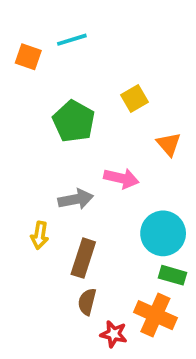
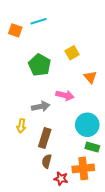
orange cross: (155, 315) -> (83, 168), turned -30

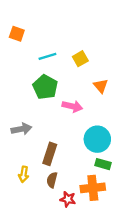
cyan line: (39, 21) -> (47, 56), moved
green pentagon: (40, 65) -> (45, 87), moved
gray arrow: (41, 107) -> (21, 129), moved
yellow arrow: (21, 126) -> (24, 174), moved

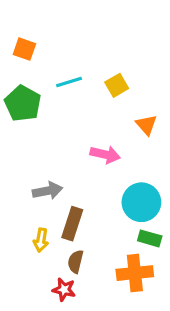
green pentagon: (45, 87) -> (23, 103), moved
gray arrow: (21, 129) -> (48, 191), moved
yellow arrow: (24, 174) -> (41, 240), moved
red star: (68, 199) -> (64, 290), moved

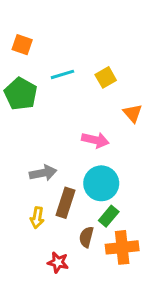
cyan circle: (141, 202) -> (101, 183), moved
green rectangle: (150, 238) -> (109, 216), moved, turned -66
brown semicircle: (76, 262) -> (86, 237), moved

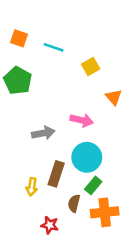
cyan line: (62, 74) -> (54, 47), moved, turned 36
gray arrow: (43, 173) -> (43, 133), moved

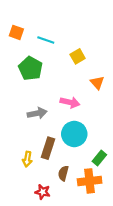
green pentagon: (18, 81) -> (31, 68), moved
green rectangle: (93, 185) -> (99, 158), moved

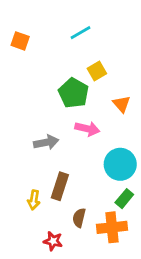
cyan line: (46, 40) -> (80, 33), moved, turned -49
green pentagon: (31, 68) -> (74, 93), moved
cyan circle: (74, 134) -> (120, 164), moved

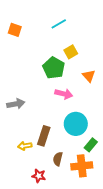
gray arrow: (46, 142) -> (16, 104), moved
cyan circle: (120, 164) -> (76, 124), moved
yellow arrow: (34, 200) -> (25, 146), turned 72

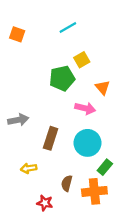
green pentagon: (54, 68) -> (62, 78), turned 30
pink arrow: (64, 94) -> (85, 108), moved
brown rectangle: (44, 136) -> (51, 138), moved

